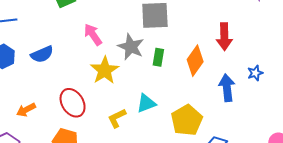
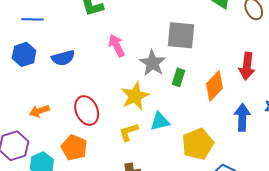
yellow star: (105, 70) -> (135, 96), moved

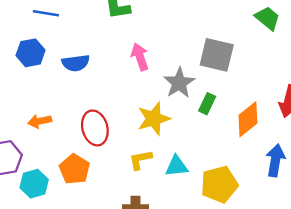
cyan triangle: (160, 121) -> (177, 166), moved

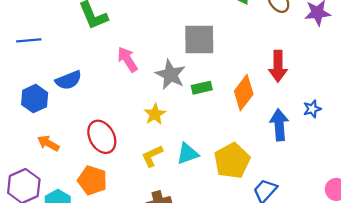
blue hexagon: (31, 53) -> (35, 99), moved
green rectangle: (207, 104) -> (202, 88), turned 66
yellow star: (154, 119) -> (155, 114), size x0.7
orange arrow: (40, 121) -> (48, 143), turned 55

